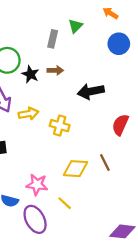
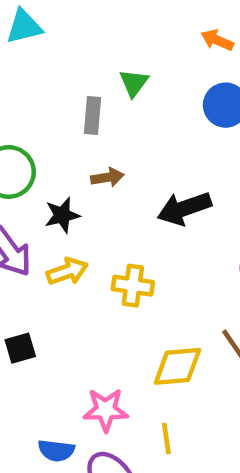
orange arrow: (111, 13) -> (217, 40), moved
black star: (30, 74) -> (62, 215), moved, turned -30
yellow line: (65, 203) -> (166, 438), turned 48

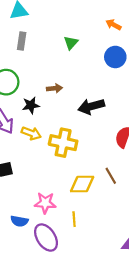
gray rectangle: (93, 116) -> (22, 41), moved
yellow arrow: (67, 271) -> (31, 133), turned 36
yellow cross: (133, 286) -> (63, 143), size x1.4

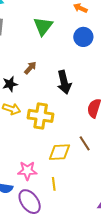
green triangle: (71, 43) -> (43, 26), size x1.5
brown arrow: (54, 88) -> (30, 68), turned -40
black arrow: (91, 106) -> (64, 82), turned -85

